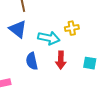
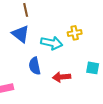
red arrow: (61, 60) -> (62, 77), moved, turned 84

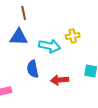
blue triangle: (21, 34) -> (19, 37), turned -36

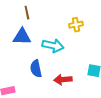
yellow cross: (73, 36) -> (76, 25), moved

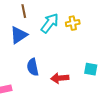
blue triangle: (22, 37) -> (19, 35), turned -36
cyan arrow: (53, 46) -> (50, 23), moved, turned -65

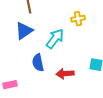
cyan arrow: (50, 23) -> (55, 39), moved

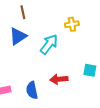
blue semicircle: (38, 63) -> (32, 90), moved

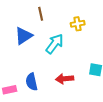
brown line: (23, 12) -> (41, 14), moved
blue semicircle: (32, 90) -> (32, 82), moved

